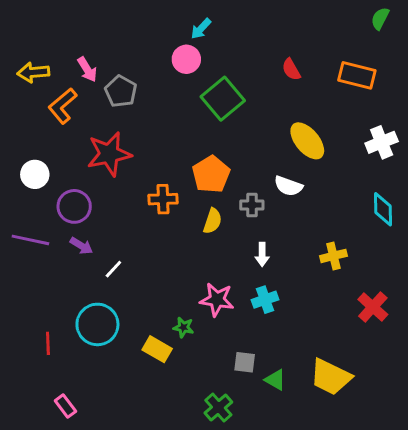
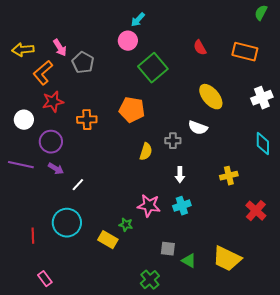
red star: (109, 154) -> (53, 102), moved, size x0.7
orange pentagon: (211, 174) -> (132, 110), moved, turned -30
orange cross: (163, 199) -> (87, 120), moved

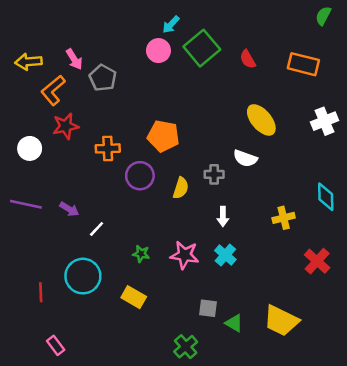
green square: (153, 68) -> (202, 48), moved
purple circle: (51, 142) -> (140, 176), moved
cyan diamond: (263, 144) -> (326, 197), moved
cyan cross: (182, 206) -> (225, 255), turned -30
green star: (126, 225) -> (141, 254), moved

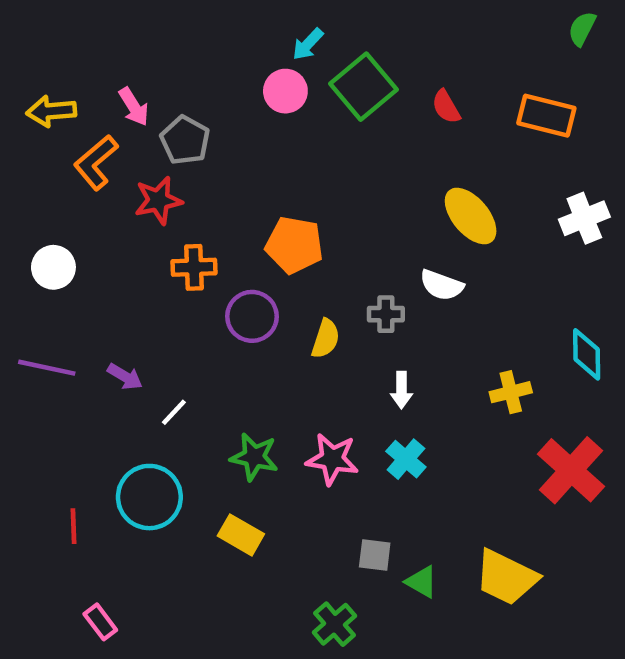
red star: (66, 126) -> (158, 200), moved
green star: (141, 254) -> (254, 457), size x1.5
red cross: (317, 261) -> (571, 470), size x1.4

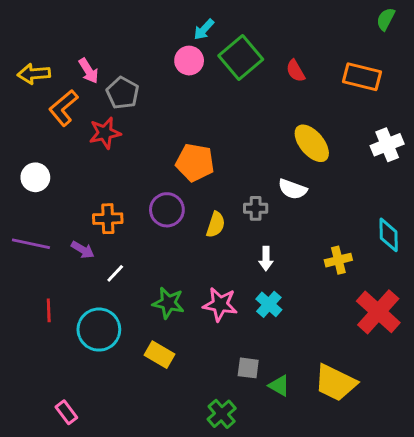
orange cross: (194, 267) -> (108, 219), moved
red line: (74, 526) -> (49, 310), moved

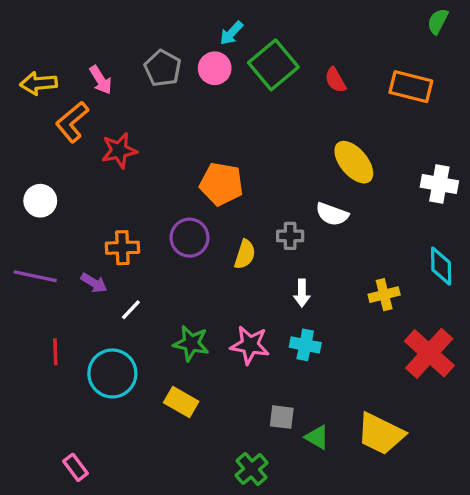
gray pentagon: (123, 93) -> (163, 68), moved
white cross: (387, 145) -> (439, 184), moved, turned 32
cyan cross: (269, 304) -> (305, 345), turned -30

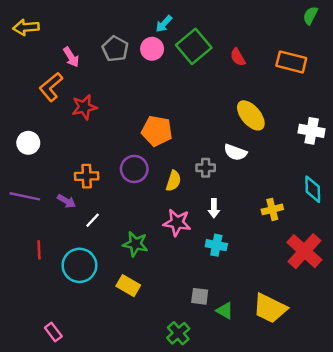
yellow arrow: (39, 83) -> (26, 27), moved
pink star: (250, 345) -> (177, 223), moved

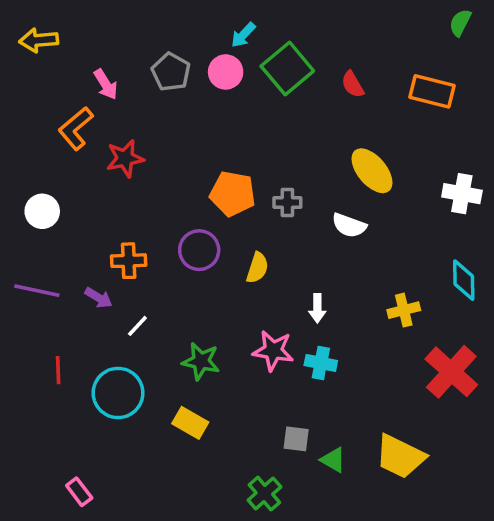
gray cross: (206, 168) -> (287, 202), moved
pink star: (177, 223) -> (273, 351), moved

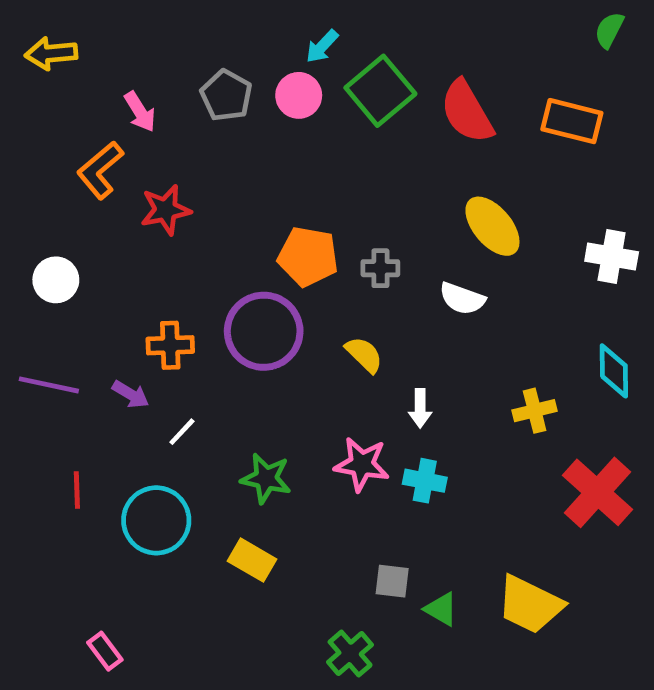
red semicircle: (353, 84) -> (467, 112), size x1.8
purple circle: (199, 250) -> (264, 331), size x1.4
yellow semicircle: (257, 268) -> (364, 355), moved, turned -64

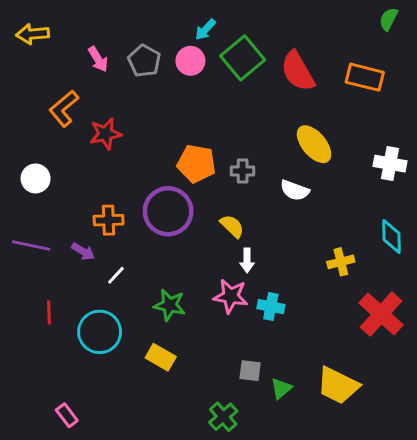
pink arrow: (140, 112) -> (98, 59), moved
white arrow: (420, 408) -> (247, 260), moved
green triangle: (441, 609) -> (281, 388), turned 50

